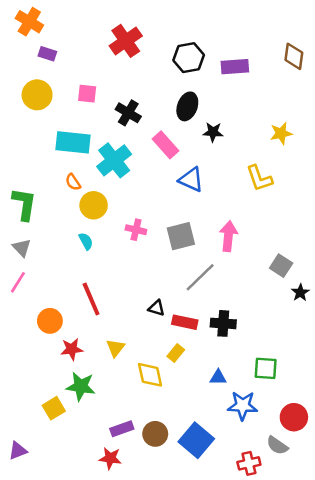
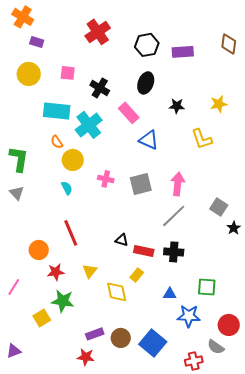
black star: (213, 132) -> (177, 106), moved
gray line: (200, 277) -> (174, 216), moved
pink line: (18, 282) -> (14, 287), moved

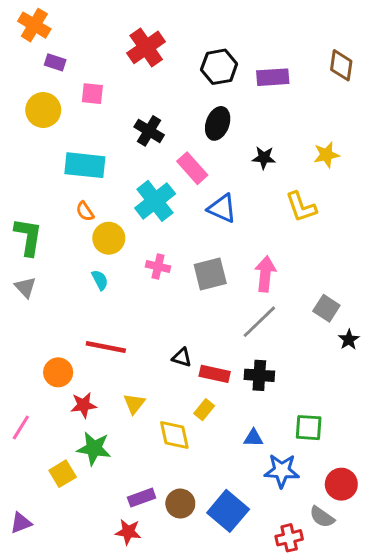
pink square: (68, 73) -> (92, 94), moved
cyan cross: (89, 125) -> (155, 201), moved
red line: (71, 233) -> (106, 347), turned -56

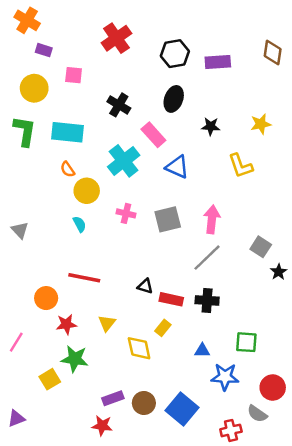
green L-shape: (28, 237) -> (25, 131), moved

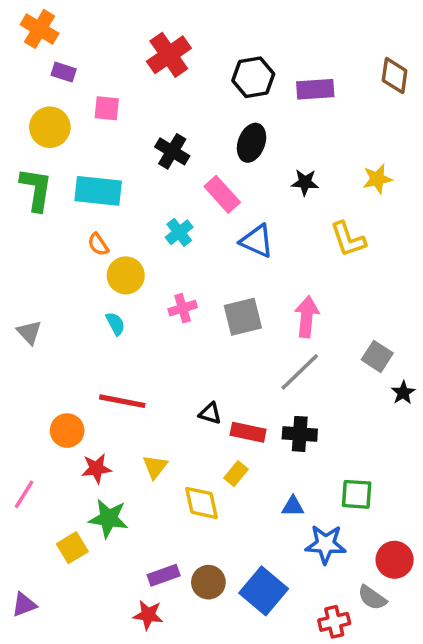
cyan cross: (124, 161) -> (179, 232), size x0.6
pink cross: (126, 213) -> (183, 308), turned -30

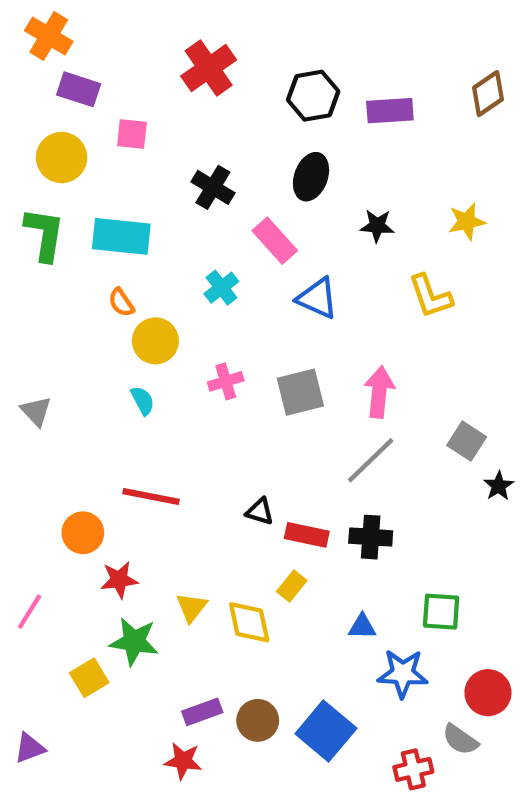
purple rectangle: (64, 72) -> (79, 89), size x1.4
brown diamond: (395, 76) -> (488, 94), turned 48
yellow triangle: (155, 467) -> (192, 607), moved

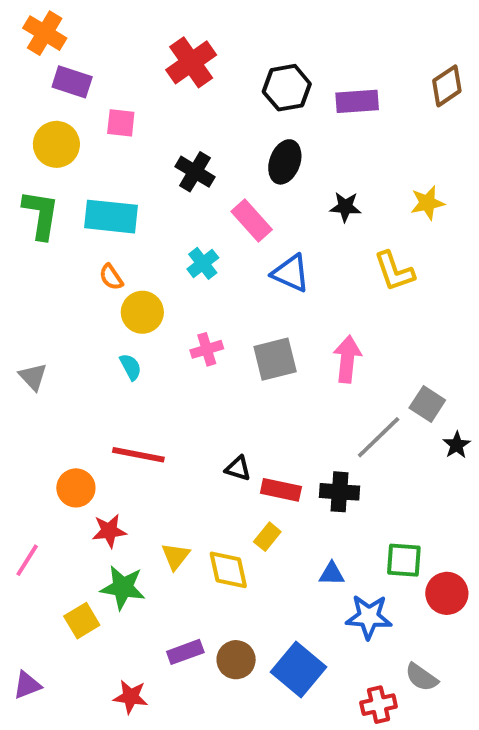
gray line: (371, 460) -> (379, 437), moved
red circle: (488, 693) -> (447, 593), moved
red star: (183, 761) -> (131, 697), moved

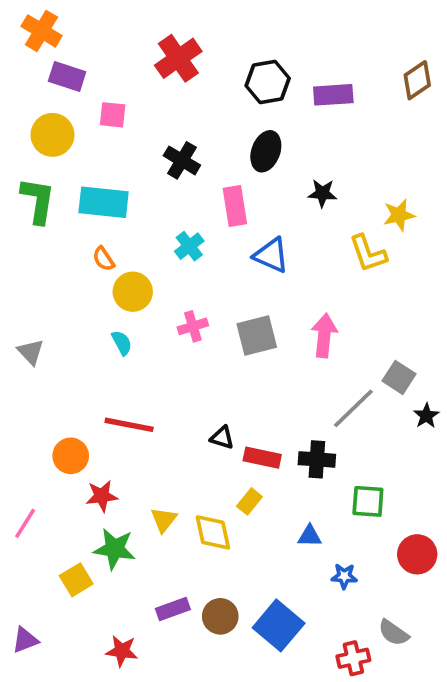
yellow star: (427, 203) -> (399, 215), moved
pink rectangle: (252, 220) -> (235, 206), turned 33
green square: (404, 560) -> (368, 501), moved
blue star: (369, 617) -> (344, 576), size x0.6

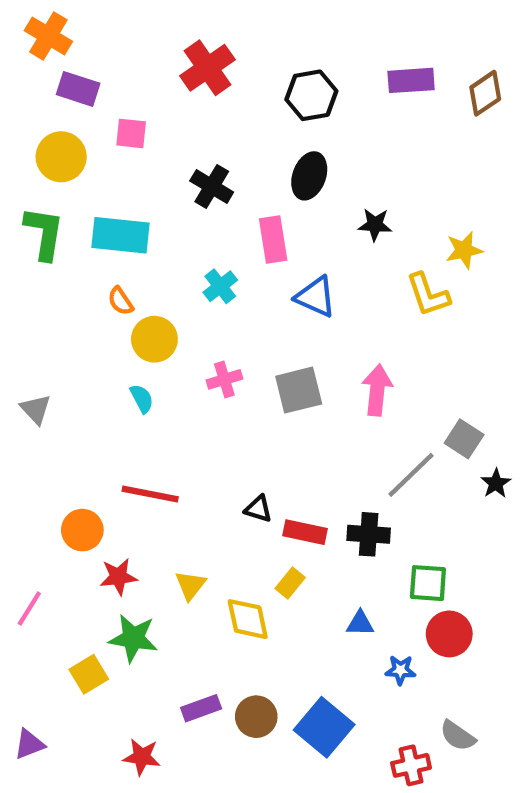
purple rectangle: (333, 95) -> (411, 80), moved
yellow triangle: (164, 520) -> (190, 585), moved
red circle: (417, 554) -> (449, 634), moved

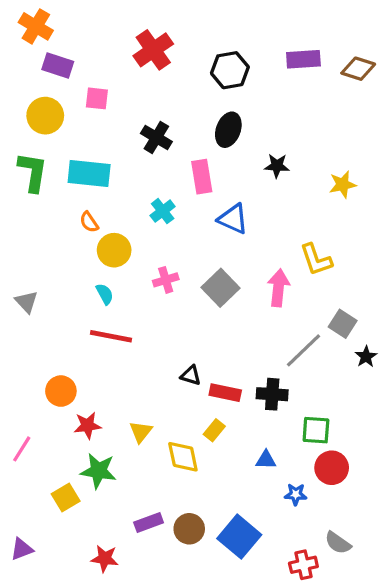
brown diamond: (485, 93) -> (358, 69), turned 52
yellow L-shape: (428, 295) -> (316, 260), moved
gray square: (299, 390) -> (221, 288), turned -30
red line: (150, 494) -> (111, 336), moved

